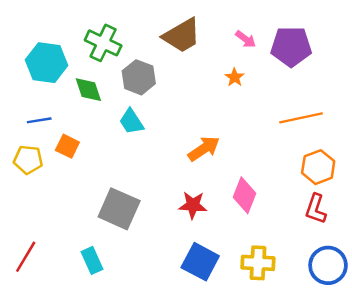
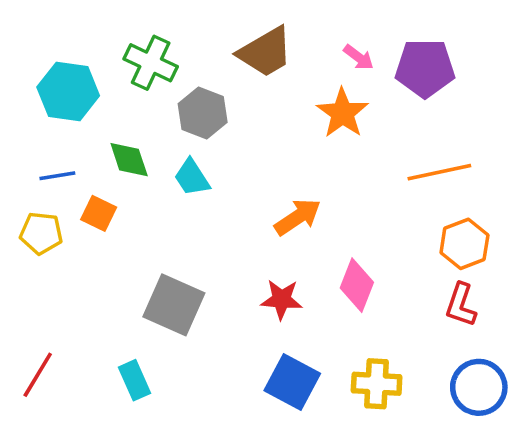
orange star: (235, 77) -> (342, 113), size x1.8
green diamond: (88, 90) -> (129, 160), moved

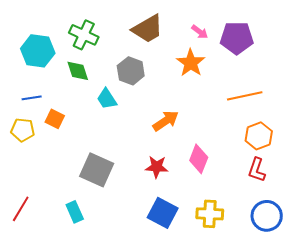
gray hexagon: (203, 113) -> (131, 71), moved
green diamond: (129, 160) -> (78, 71), moved

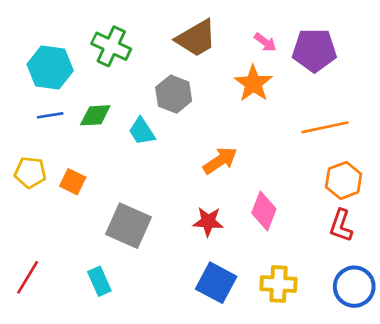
green diamond: (78, 71) -> (95, 115), moved, turned -75
blue line: (32, 98) -> (50, 115), moved
orange square: (55, 119) -> (73, 182), moved

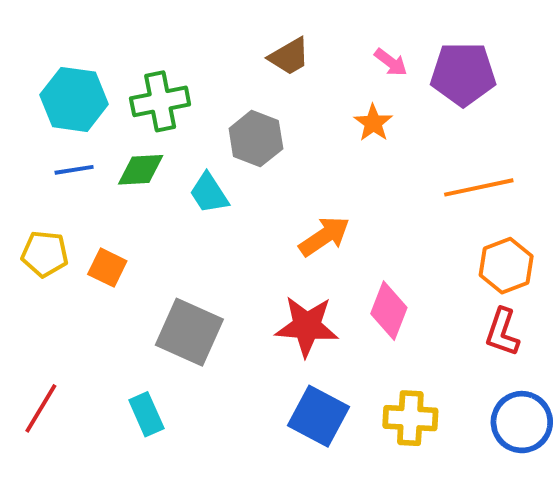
brown trapezoid: (196, 38) -> (289, 56), size x0.7
green cross: (111, 46) -> (160, 101), moved, turned -36
orange star: (253, 83) -> (373, 123), size x0.7
red star: (208, 222) -> (307, 326), size x1.4

